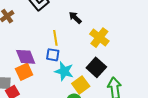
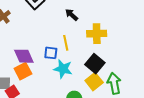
yellow line: (55, 38) -> (66, 43), moved
yellow cross: (99, 38) -> (97, 34), turned -36
yellow square: (81, 85) -> (94, 82), moved

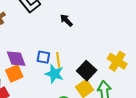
yellow cross: (97, 34) -> (117, 61), moved, turned 30
yellow line: (66, 43) -> (58, 60), moved

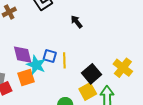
orange square: (14, 74) -> (26, 77), moved
cyan star: (54, 74) -> (36, 65), moved

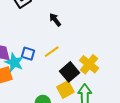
yellow line: (64, 60) -> (52, 52), moved, turned 56
yellow cross: (123, 68) -> (89, 64), moved

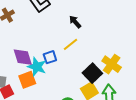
yellow line: (52, 52) -> (71, 44), moved
blue square: (28, 54) -> (50, 57), turned -32

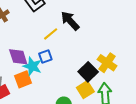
black arrow: (75, 22) -> (70, 21), size x1.5
yellow line: (71, 44) -> (51, 34), moved

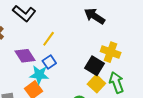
black arrow: (70, 21) -> (95, 16), moved
purple diamond: (18, 57) -> (25, 56), moved

